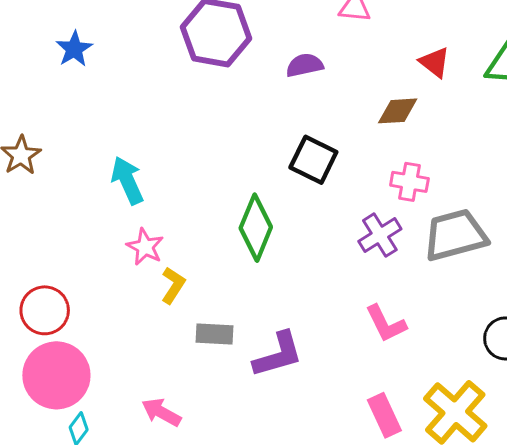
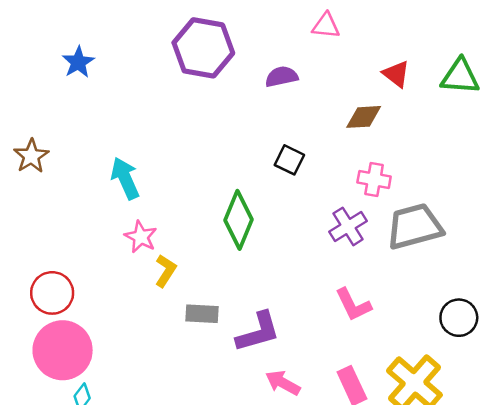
black square: (313, 160) -> (289, 160), size x0.7
pink arrow: (161, 412) -> (283, 383), moved

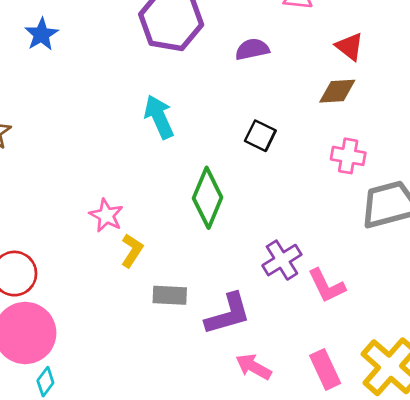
red triangle: (396, 74) -> (349, 47), moved
cyan arrow: (125, 178) -> (159, 117), moved
purple cross: (348, 226) -> (282, 260), moved

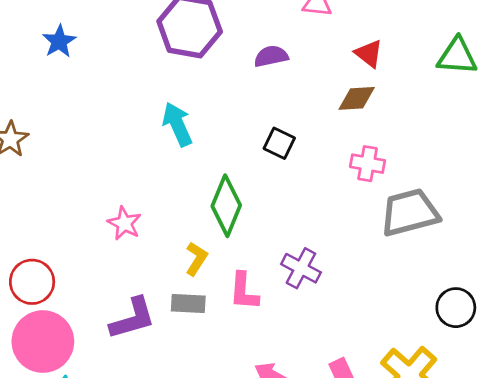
yellow L-shape: (132, 251) -> (196, 259), moved
purple cross: (282, 260) -> (301, 268), turned -30
pink L-shape: (327, 286) -> (244, 291), moved, turned 30
purple L-shape: (228, 314) -> (133, 318), moved

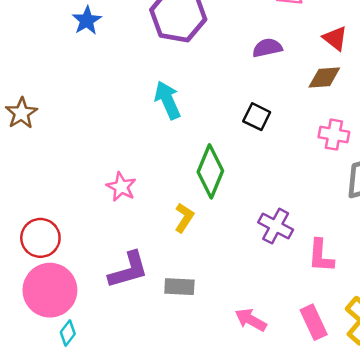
blue star: (59, 41) -> (87, 20), moved
purple semicircle: (271, 56) -> (267, 48), moved
pink L-shape: (244, 291) -> (321, 256), moved
gray rectangle: (188, 304) -> (179, 287), moved

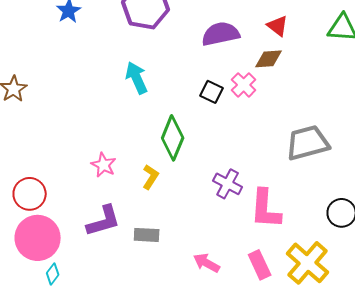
purple semicircle: (267, 48) -> (221, 34), size x1.5
pink cross: (334, 135) -> (244, 85), moved, turned 35
pink star: (121, 187) -> (104, 165), moved
pink L-shape: (321, 256) -> (266, 209), size x1.4

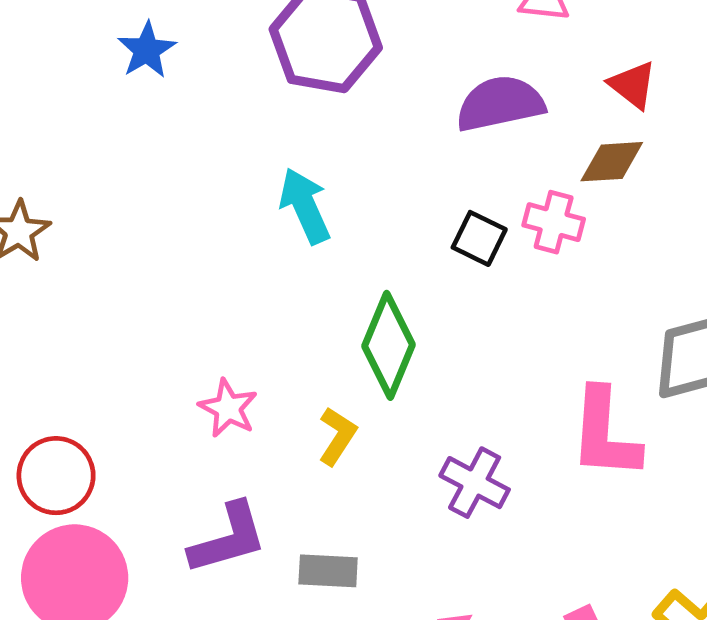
pink cross: (244, 85) -> (554, 222), turned -30
purple cross: (228, 184) -> (475, 483), moved
pink L-shape: (266, 209) -> (605, 434), moved

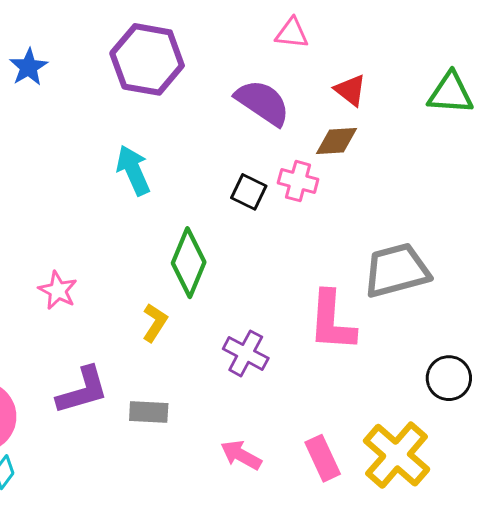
purple semicircle: (500, 104) -> (263, 102), turned 46
pink star: (228, 408) -> (58, 290), moved

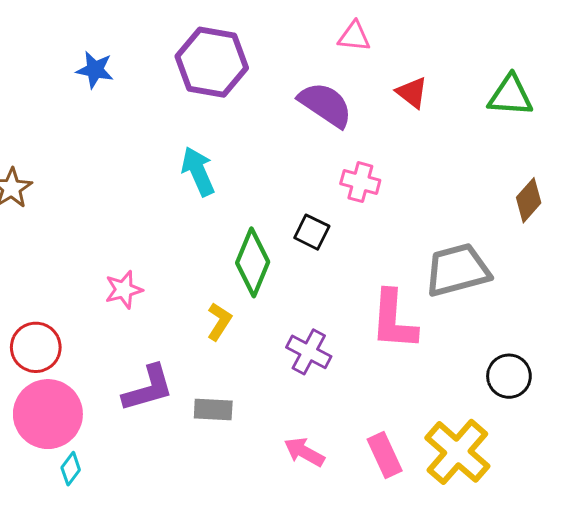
blue star: (29, 67) -> (95, 70), turned -30
brown diamond: (337, 141) -> (529, 200), moved, turned -45
black square: (249, 192) -> (312, 232), moved
pink star: (58, 290) -> (124, 290), turned 30

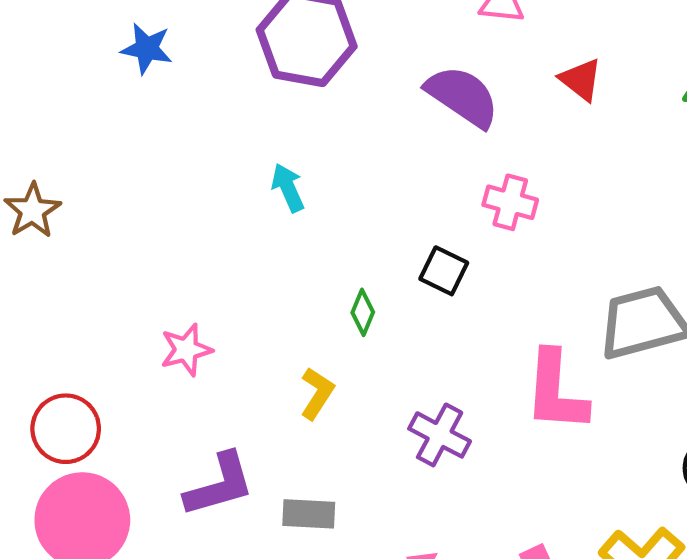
cyan arrow: (198, 171) -> (288, 188), size x0.7
green diamond: (253, 262) -> (363, 312), size x0.5

